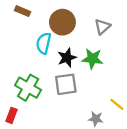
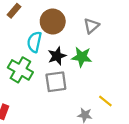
brown rectangle: (23, 11) -> (14, 11), turned -72
green cross: (28, 88) -> (20, 70), moved

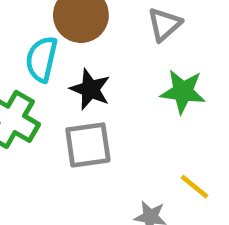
black star: (57, 56) -> (90, 89), turned -30
green star: (82, 57) -> (183, 92), moved

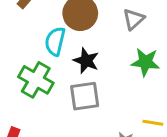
yellow line: (195, 187) -> (153, 123), turned -30

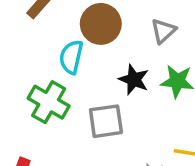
black star: (86, 61) -> (134, 80), moved

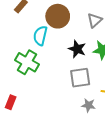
gray square: (106, 121) -> (80, 78), moved

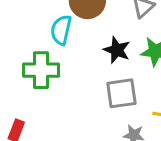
green cross: (27, 62) -> (41, 70), turned -30

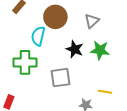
gray square: (121, 93) -> (60, 78), moved

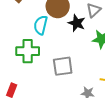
black star: (75, 49) -> (77, 23), moved

